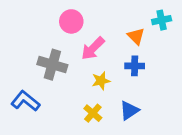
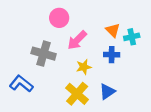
cyan cross: (162, 20) -> (132, 37), moved
yellow cross: (93, 113) -> (77, 94), size x1.5

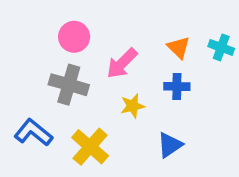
pink circle: (59, 18) -> (74, 37), moved
cyan cross: (132, 37) -> (221, 47), moved, turned 32
yellow cross: (77, 94) -> (90, 147), moved

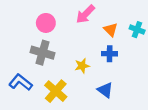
pink arrow: (122, 63) -> (85, 14), moved
blue triangle: (170, 145) -> (105, 90), turned -49

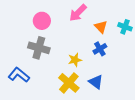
blue cross: (110, 54) -> (100, 49), turned -32
yellow cross: (56, 91) -> (69, 83), moved

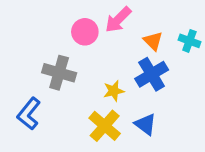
pink circle: (42, 21) -> (85, 32), moved
blue cross: (100, 49) -> (152, 74), size x1.5
blue L-shape: (19, 75) -> (29, 114), turned -90

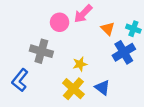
blue cross: (152, 74) -> (124, 52), moved

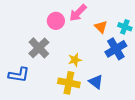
gray cross: (41, 51) -> (39, 48), turned 30
blue L-shape: (20, 80) -> (19, 75), turned -120
yellow cross: (73, 89) -> (69, 83), turned -30

